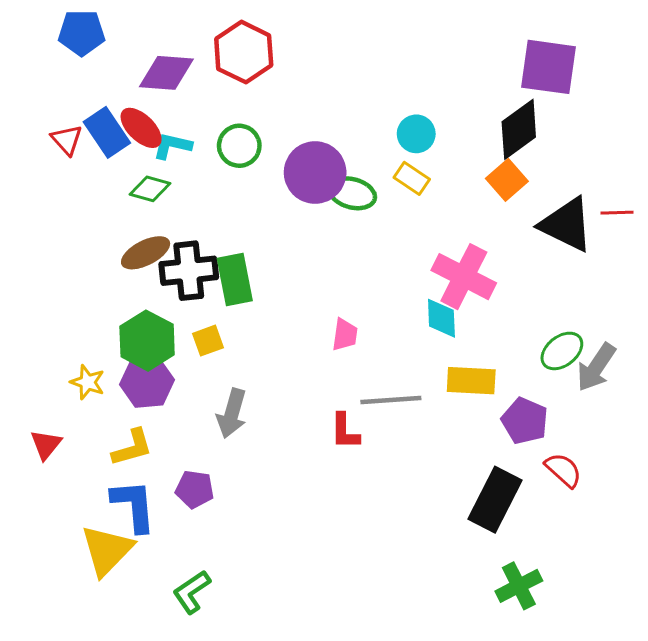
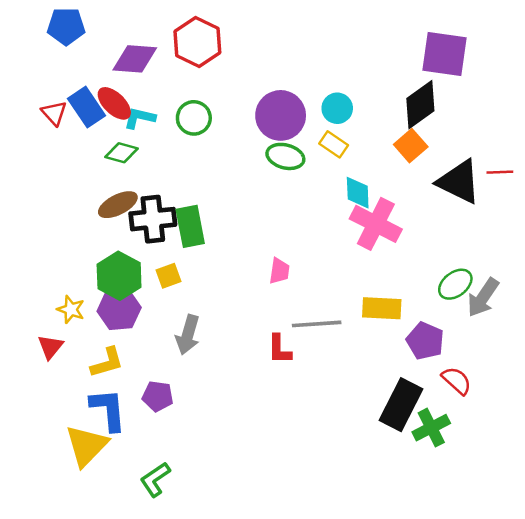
purple circle: (315, 173) -> (281, 115), moved
cyan diamond: (441, 318) -> (358, 193), moved
red triangle: (46, 445) -> (50, 347), moved
green cross: (519, 586) -> (431, 428), moved

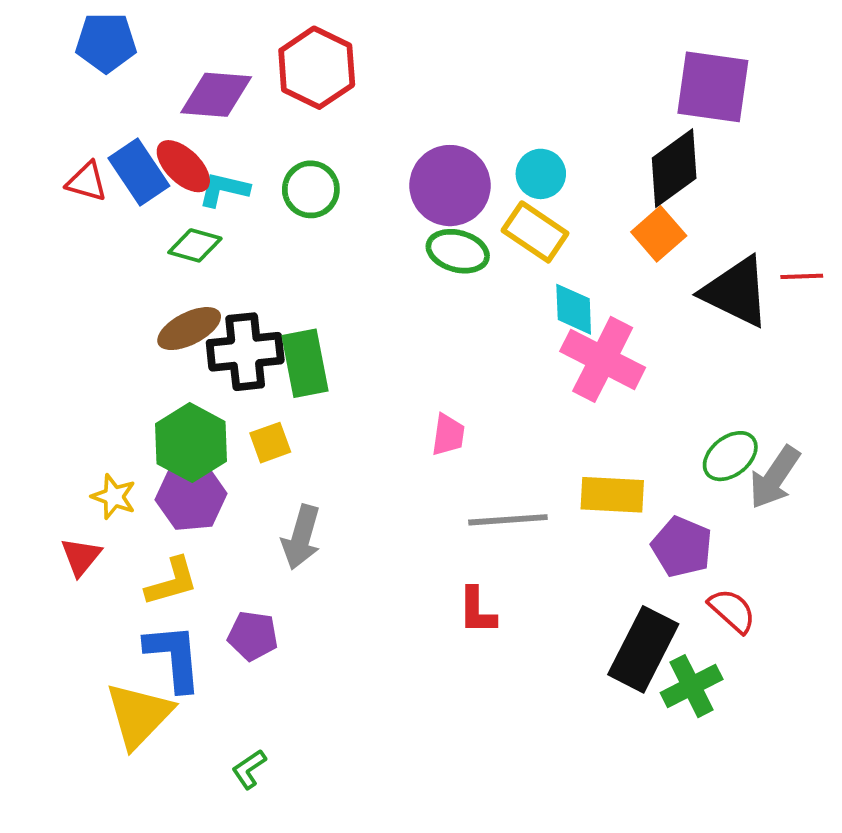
red triangle: (54, 113) -> (87, 182), turned -32
yellow rectangle: (334, 144) -> (535, 232), size x1.4
red L-shape: (279, 349) -> (477, 611), moved
green L-shape: (155, 479) -> (249, 769), size x0.7

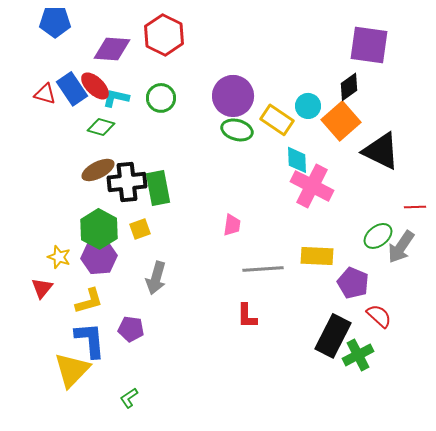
black diamond: (674, 168) -> (349, 87), size x0.7
cyan circle: (541, 174) -> (308, 106), moved
orange square: (659, 234) -> (341, 121), size x1.4
red line: (802, 276) -> (415, 207), moved

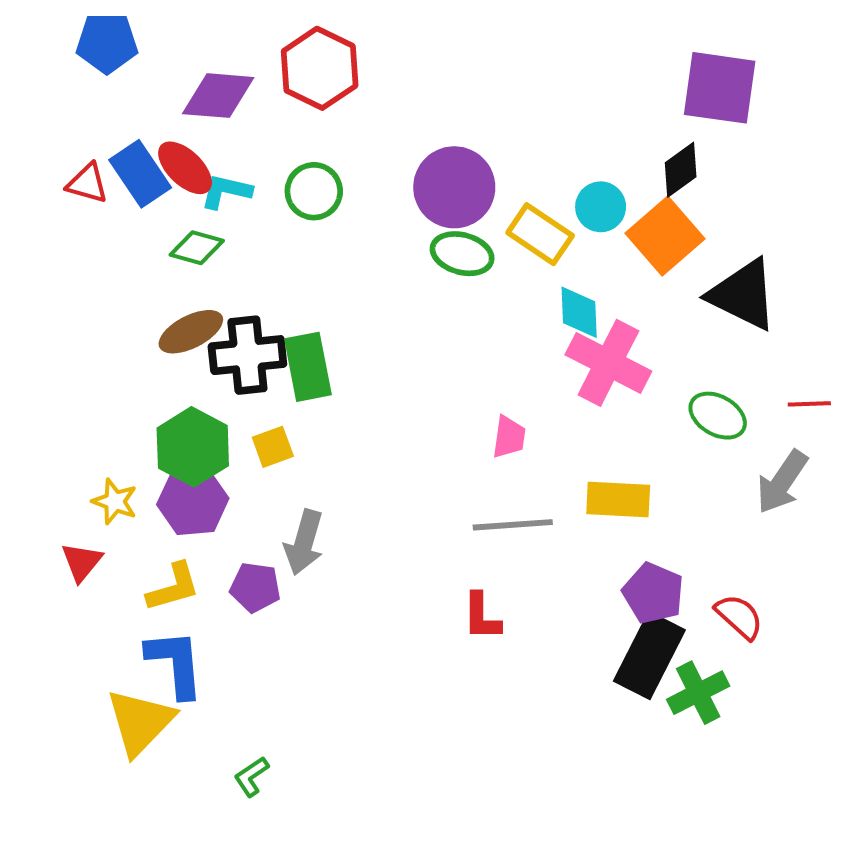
pink trapezoid: (232, 225) -> (509, 437), moved
green ellipse: (378, 236) -> (718, 416), moved, turned 68
purple pentagon: (353, 283) -> (653, 593), moved
purple pentagon: (131, 329) -> (255, 587), moved

